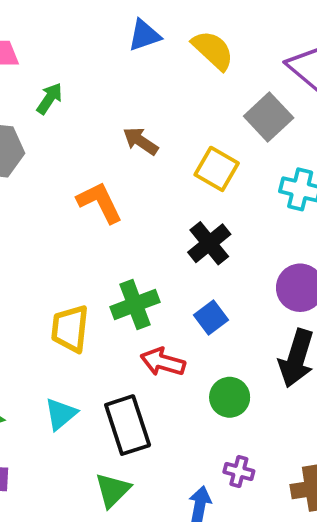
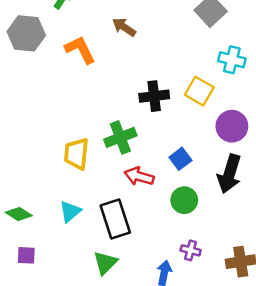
yellow square: (217, 169) -> (199, 91), moved
orange L-shape: (100, 202) -> (80, 50), moved
black cross: (209, 243) -> (154, 96), moved, turned 32
blue square: (211, 317) -> (180, 159), moved

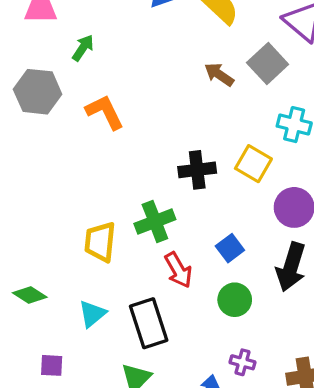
brown arrow: (124, 27) -> (219, 74), moved
red arrow: (139, 176) -> (178, 270), turned -136
green diamond: (19, 214) -> (30, 295), moved
purple square: (26, 255) -> (52, 365), moved

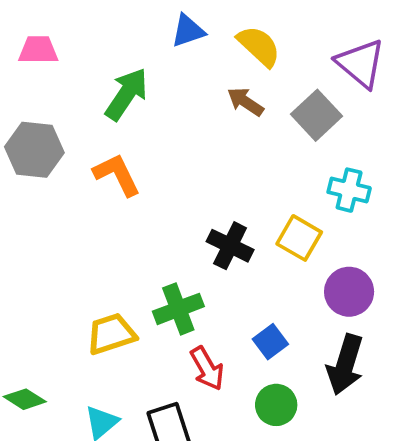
green arrow: (83, 48) -> (126, 94), moved, size x1.6
brown arrow: (219, 74) -> (245, 102), moved
black cross: (197, 170) -> (230, 246), turned 33
yellow trapezoid: (100, 242) -> (111, 334), turned 66

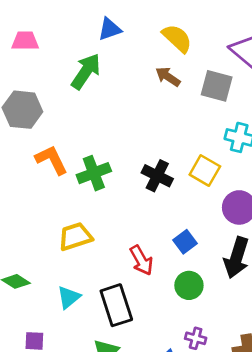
blue triangle: (188, 31) -> (110, 29), moved
gray square: (316, 115) -> (217, 86), turned -32
orange L-shape: (117, 175) -> (52, 160), moved
green cross: (178, 309) -> (94, 173), moved

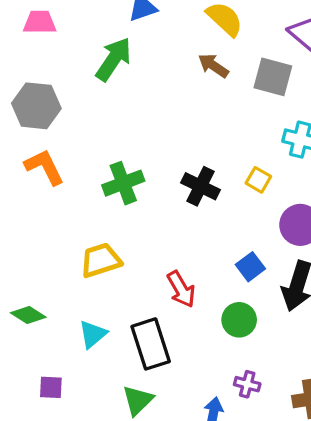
orange L-shape: (52, 160) -> (44, 167), moved
yellow square: (205, 170) -> (258, 180), size x0.7
blue square: (185, 242) -> (250, 267), moved

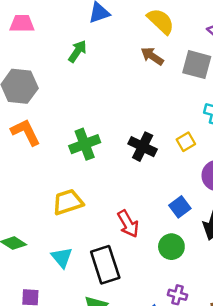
green arrow: (114, 59) -> (77, 51), size x0.7
yellow square: (258, 180) -> (186, 142), turned 30
cyan triangle: (93, 334) -> (62, 257), turned -30

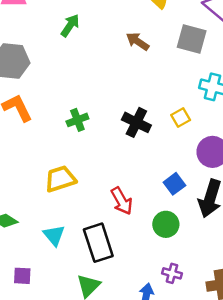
brown arrow: (152, 56) -> (138, 41), moved
green cross: (85, 144) -> (77, 120), size x0.7

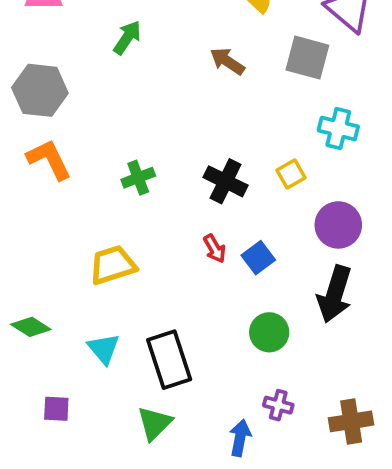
blue square: (174, 184) -> (258, 258), moved
red arrow: (122, 201) -> (215, 249), moved, size x0.7

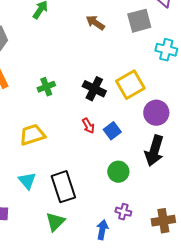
gray square: (307, 58) -> (139, 21), turned -30
cyan cross: (338, 129) -> (166, 50), moved
yellow square: (291, 174) -> (130, 85), size x1.8

